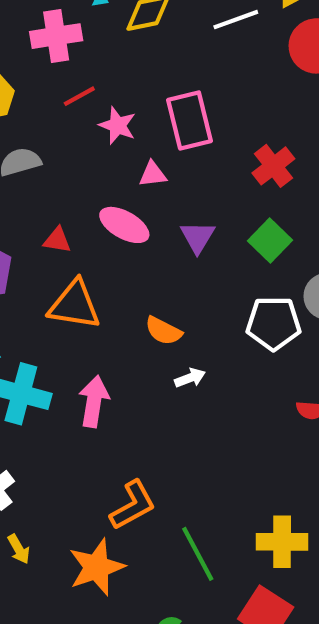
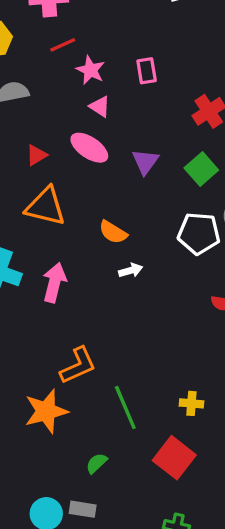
pink rectangle: (190, 121) -> (147, 71), size x0.6
pink triangle: (153, 174) -> (100, 107), moved, turned 35
red triangle: (57, 240) -> (36, 155), turned -45
yellow cross: (282, 542) -> (191, 403), size x0.6

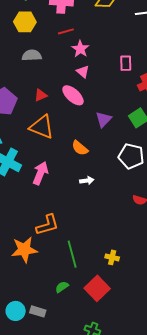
pink rectangle: (147, 71) -> (126, 63), moved
purple triangle: (145, 162) -> (104, 119), moved
white arrow: (131, 270) -> (87, 181), moved
green semicircle: (96, 463) -> (62, 287), moved

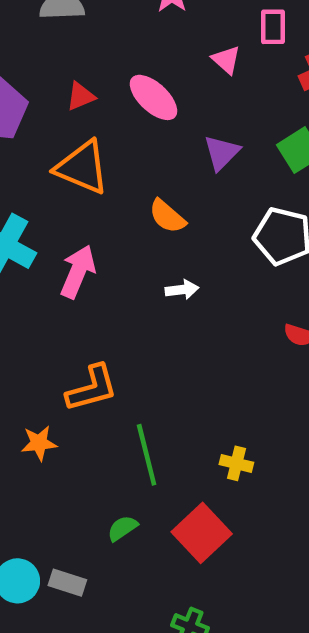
pink triangle: (83, 72) -> (226, 60), moved
orange star: (24, 250) -> (39, 443), size x0.6

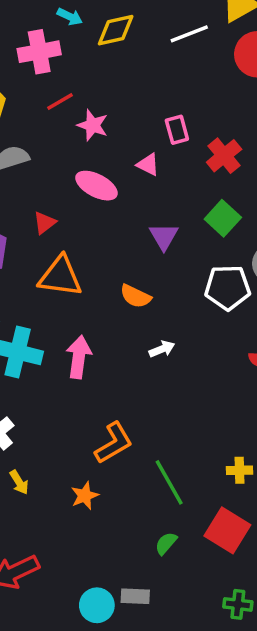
pink ellipse: (153, 97) -> (96, 186), moved

